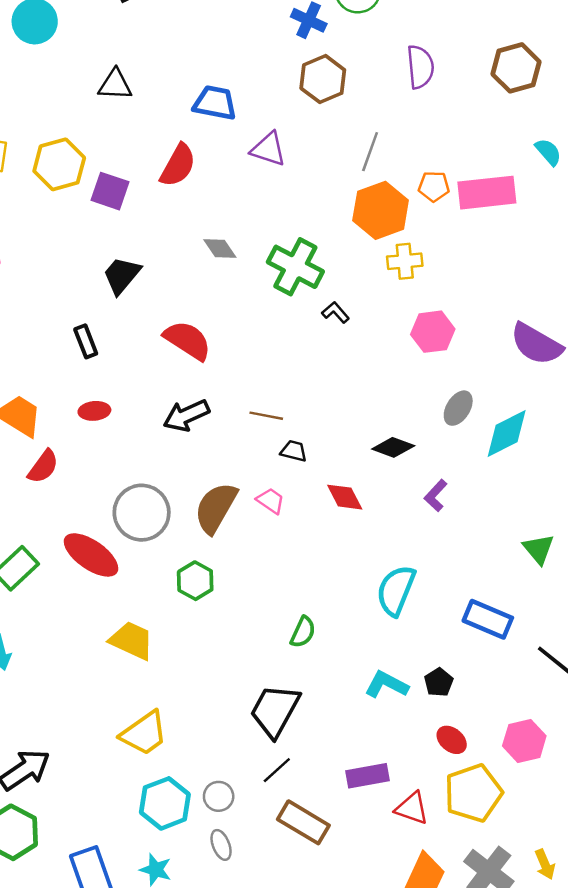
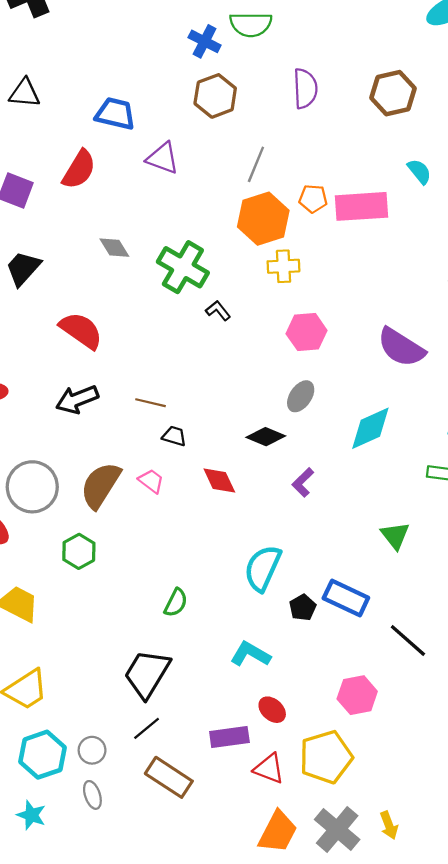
gray ellipse: (458, 408) -> (301, 396), moved
black pentagon: (439, 682) -> (303, 607), moved
red ellipse: (452, 740) -> (272, 710), moved
pink hexagon: (524, 741) -> (357, 695), moved

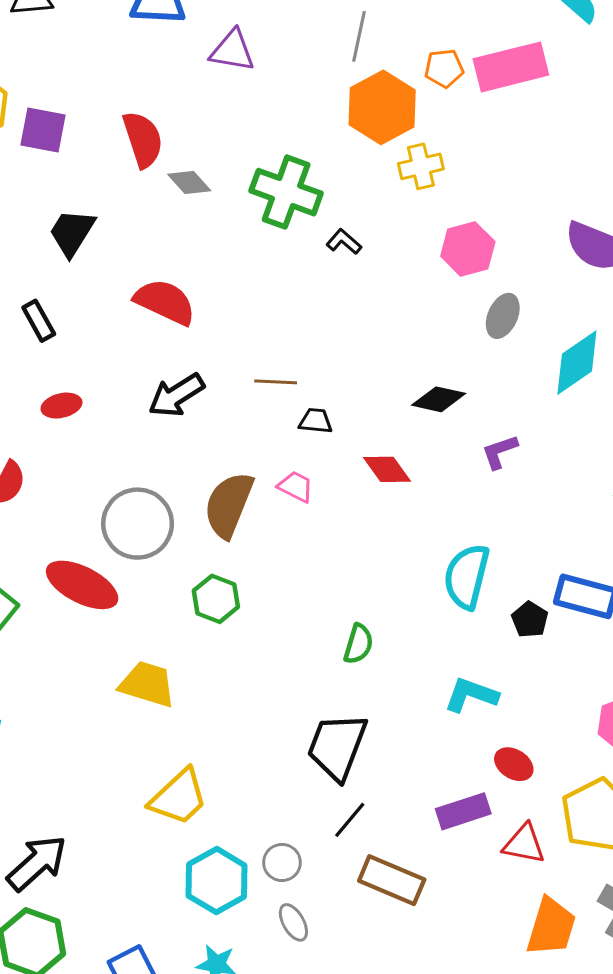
red semicircle: (79, 170) -> (143, 139), moved, turned -39
gray ellipse: (301, 396) -> (503, 316), moved
purple L-shape: (303, 482) -> (500, 452), turned 36

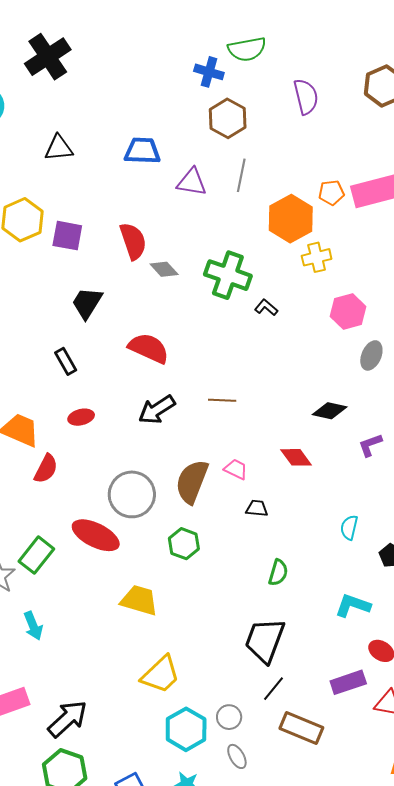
gray line: (359, 36) -> (241, 175), moved
black trapezoid: (316, 421) -> (257, 508), moved
cyan semicircle: (467, 576) -> (349, 527), size x0.6

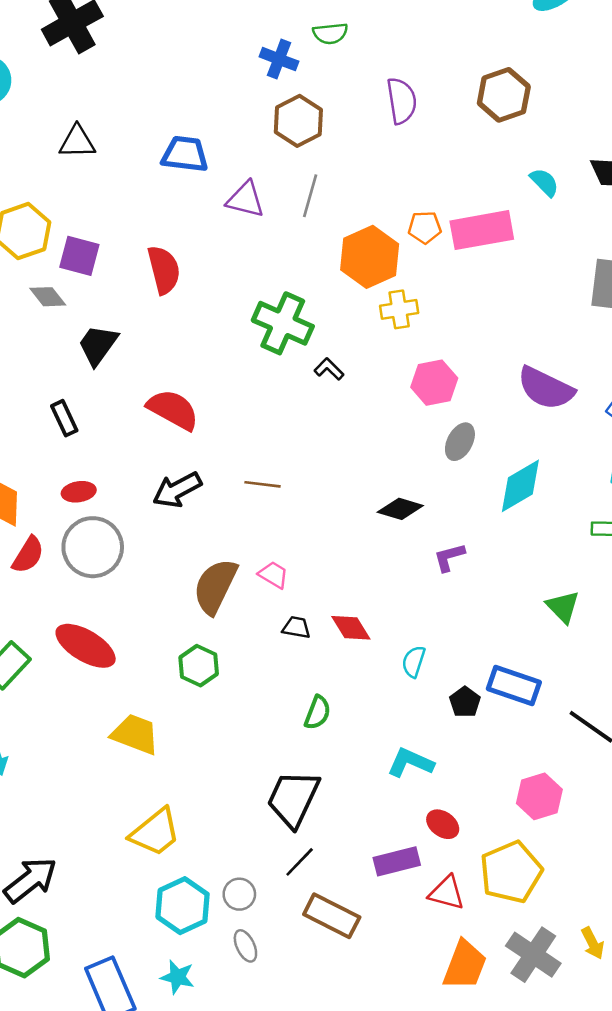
green semicircle: (247, 49) -> (330, 33), size x0.7
gray diamond: (164, 269) -> (48, 297), moved
red diamond: (296, 457) -> (351, 628), moved
gray circle: (132, 494) -> (93, 547), moved

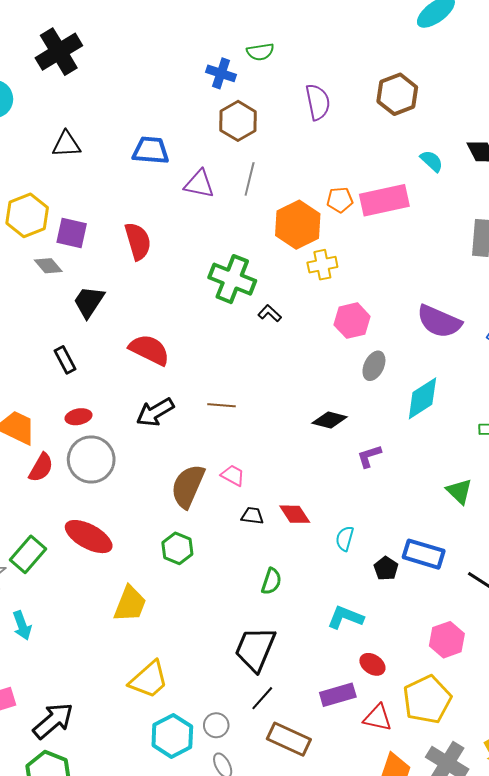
yellow trapezoid: (135, 734) -> (130, 604), turned 93

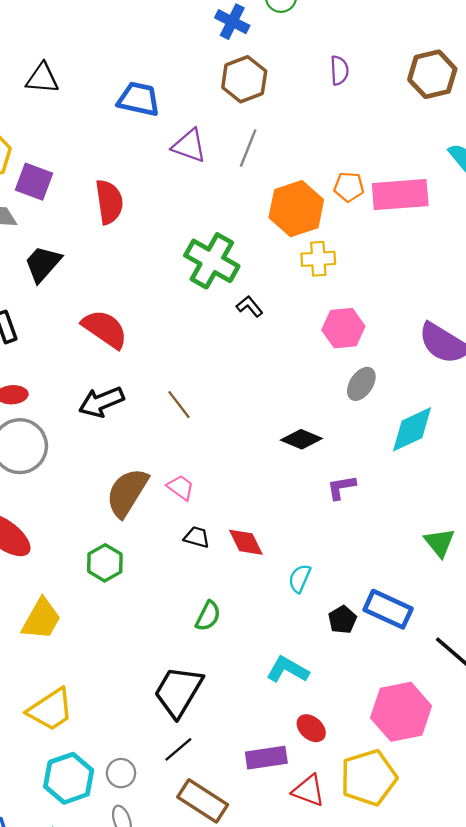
purple semicircle: (318, 102) -> (339, 70), size x0.7
brown line: (221, 405) -> (179, 405), turned 40
pink hexagon: (447, 640) -> (401, 712), size x1.4

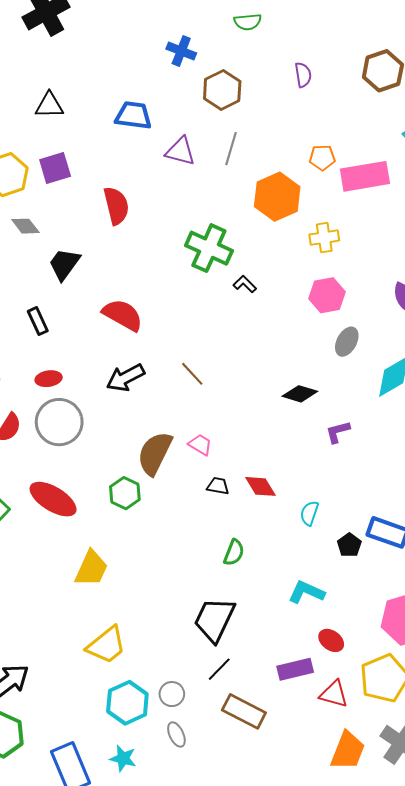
blue cross: (232, 22) -> (181, 51), moved
purple square: (34, 182) -> (55, 168), moved, turned -32
orange pentagon: (349, 187) -> (322, 158), moved
yellow cross: (318, 259) -> (324, 238), moved
green hexagon: (105, 563) -> (125, 493), moved

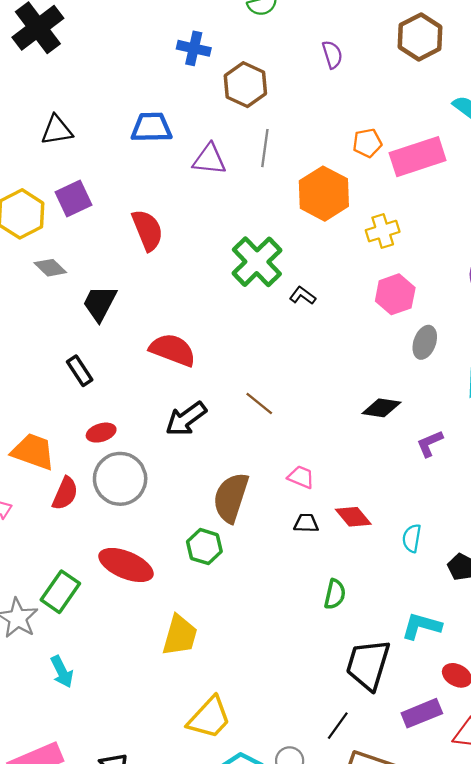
green cross: (209, 248) -> (257, 262), turned 30
pink trapezoid: (200, 445) -> (301, 477), moved
black trapezoid: (214, 620) -> (368, 665), moved

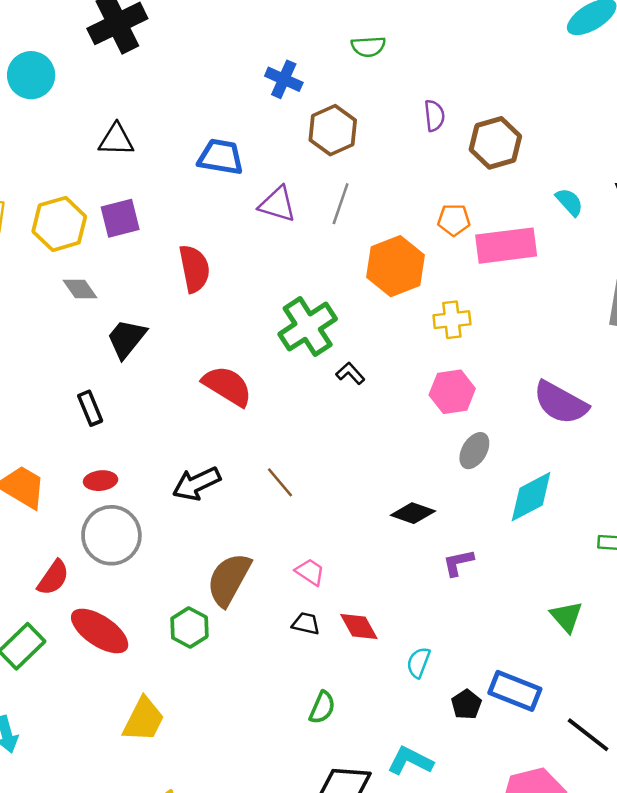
brown hexagon: (420, 37) -> (495, 143), moved
red semicircle: (173, 350) -> (227, 386), moved
red semicircle: (65, 493) -> (53, 578), moved

